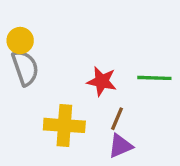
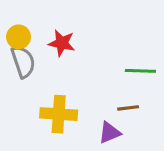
red star: (102, 81) -> (62, 43), moved
brown line: (117, 119) -> (128, 108), moved, turned 60

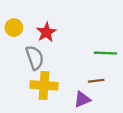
red star: (62, 43) -> (46, 32), turned 30
gray semicircle: (23, 62) -> (35, 58), moved

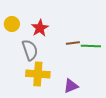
brown line: (96, 81) -> (73, 43), moved

